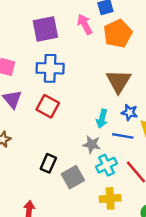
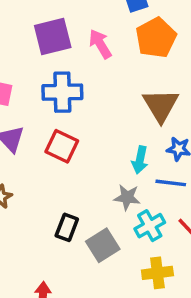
pink arrow: (85, 24) -> (100, 44), moved

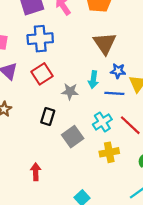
red square: (62, 146) -> (42, 74), turned 35
gray star: (127, 197) -> (70, 91), moved
black rectangle: (67, 227) -> (48, 117), moved

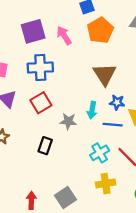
gray square: (73, 137) -> (65, 198), moved

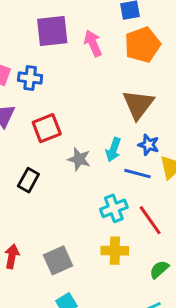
blue cross: (40, 68) -> (30, 78), moved, size x0.7
black rectangle: (45, 146) -> (28, 180), moved

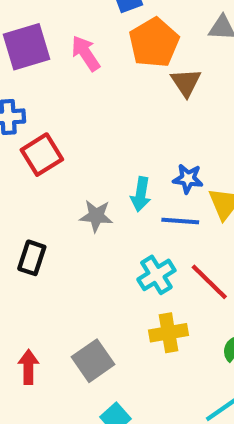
brown triangle: (138, 104) -> (186, 82), moved, size x0.7
red square: (47, 128) -> (42, 155), moved

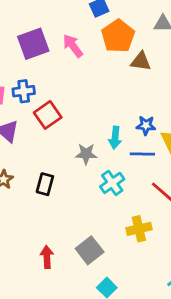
brown triangle: (186, 82) -> (141, 61), turned -45
cyan cross: (156, 275) -> (112, 183), moved

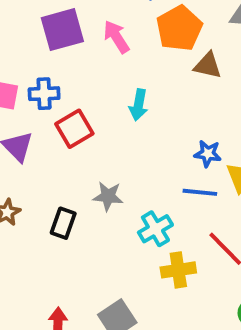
cyan arrow: (115, 138) -> (139, 105), moved
gray star: (86, 154) -> (108, 196), moved
yellow cross: (139, 229) -> (178, 270), moved

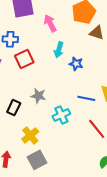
pink arrow: (116, 37) -> (50, 23), moved
blue star: (208, 154) -> (76, 64), moved
yellow cross: (178, 270) -> (30, 135), moved, turned -36

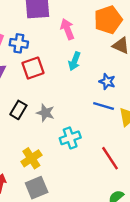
blue star: (76, 64) -> (107, 82), moved
blue line: (86, 98) -> (104, 106), moved
black rectangle: (14, 108) -> (18, 110), moved

